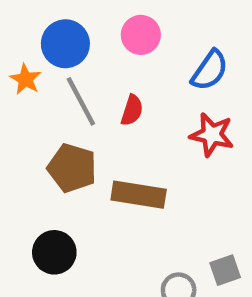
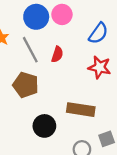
blue circle: (65, 44) -> (36, 17), moved
brown rectangle: (139, 195) -> (81, 110), moved
black circle: (54, 252) -> (44, 126), moved

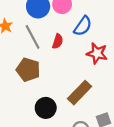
blue semicircle: (98, 33) -> (83, 26), moved
brown rectangle: (81, 110) -> (80, 93), turned -55

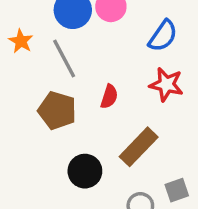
blue semicircle: (83, 26) -> (163, 36), moved
red semicircle: (58, 41) -> (109, 97), moved

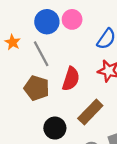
red semicircle: (109, 97) -> (71, 79), size x1.5

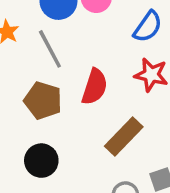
black circle: (55, 128) -> (41, 161), moved

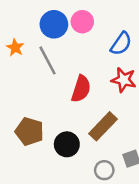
brown pentagon: (43, 100) -> (29, 131), moved
black circle: (41, 161) -> (67, 144), moved

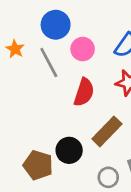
pink circle: (82, 22) -> (83, 49), moved
brown pentagon: (29, 131) -> (38, 165), moved

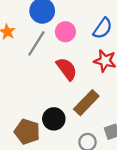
gray line: (49, 63) -> (36, 43), turned 60
red semicircle: (84, 92) -> (67, 69), turned -55

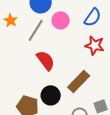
red semicircle: (67, 69) -> (46, 60), moved

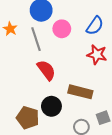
gray line: (36, 30) -> (36, 39), turned -50
brown rectangle: (79, 81) -> (80, 92), turned 60

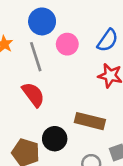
red semicircle: (46, 70) -> (33, 95), moved

